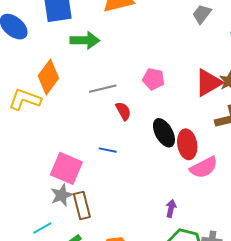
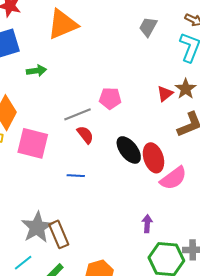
green arrow: (85, 40) -> (36, 71), size x0.7
red triangle: (208, 83) -> (165, 94), size x0.6
gray line: (103, 89) -> (77, 114), moved
pink square: (66, 168) -> (33, 143), moved
gray star: (62, 195) -> (37, 227), size x1.4

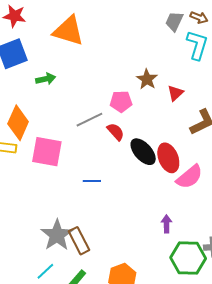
orange triangle: (63, 24) -> (68, 31), turned 44
gray trapezoid: (148, 27) -> (174, 21), moved
brown star: (186, 89) -> (147, 79), moved
red semicircle: (85, 135) -> (116, 132), moved

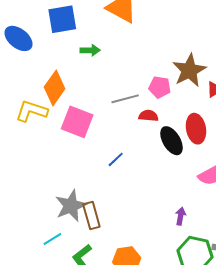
brown star: (147, 79) -> (189, 70), size x1.6
red semicircle: (116, 132) -> (148, 116), turned -54
red ellipse: (168, 158) -> (196, 129), moved
blue line: (92, 181) -> (116, 159), turned -54

